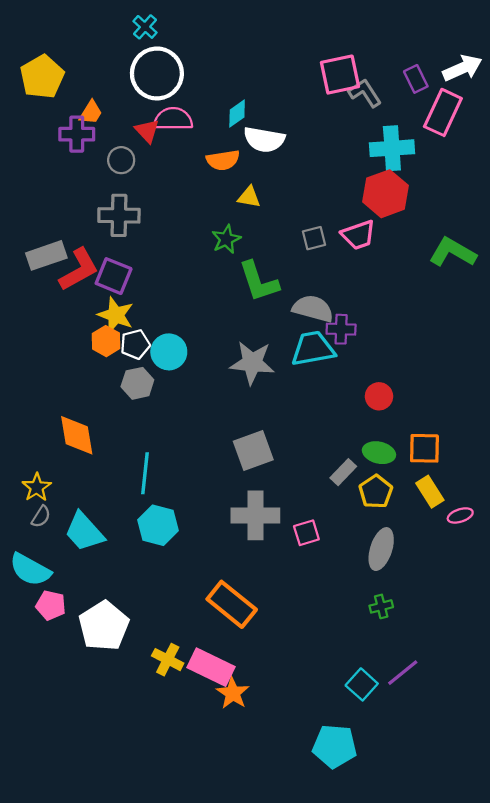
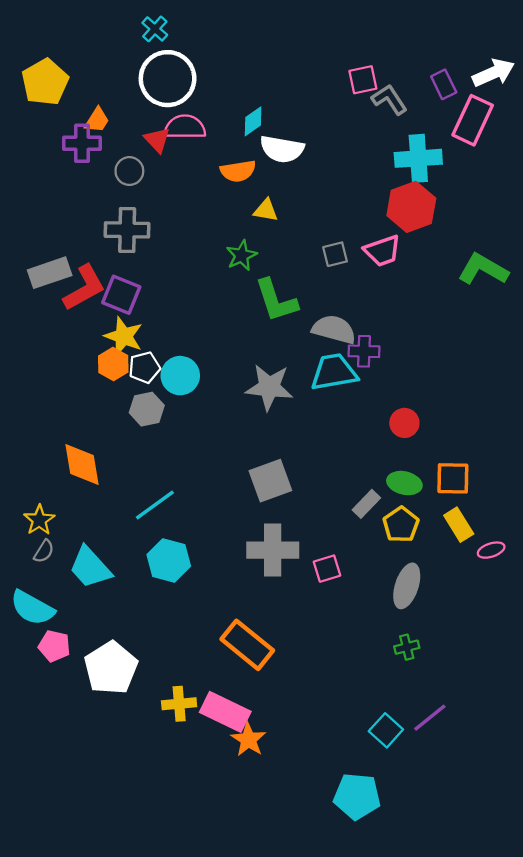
pink square: (340, 75) -> (363, 80), size x0.7
cyan line: (145, 473) -> (155, 505), turned 48
yellow cross: (168, 660) -> (179, 704), turned -32

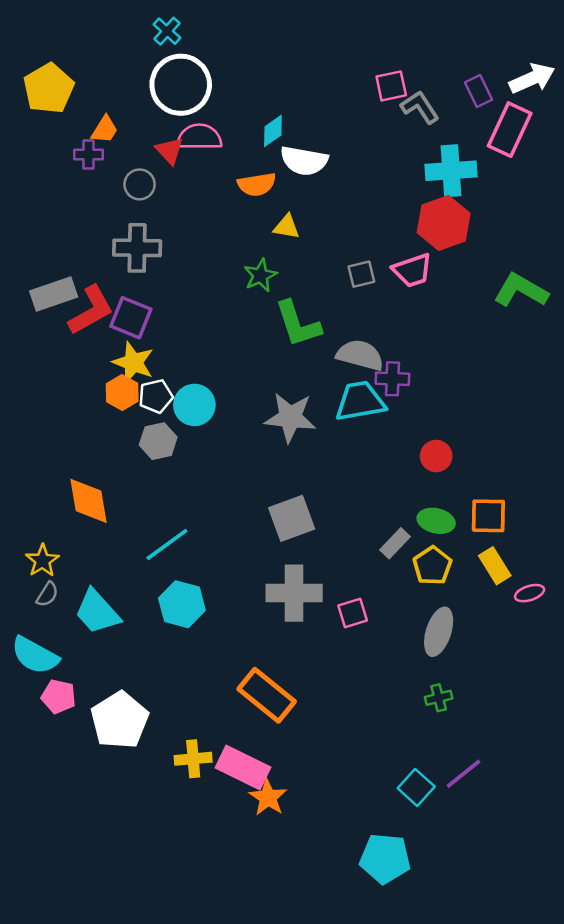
purple cross: (82, 143) -> (88, 154), size x0.7

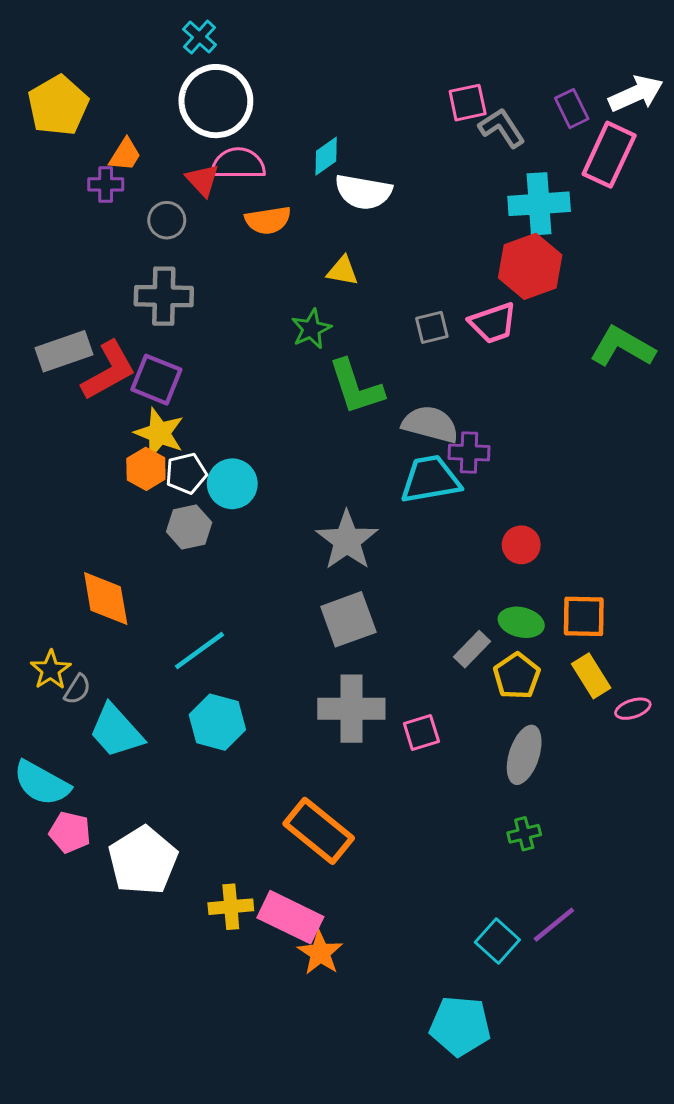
orange semicircle: (257, 184) -> (268, 220), moved
gray star: (290, 417) -> (347, 540), moved, turned 30
gray semicircle: (47, 594) -> (77, 689), moved

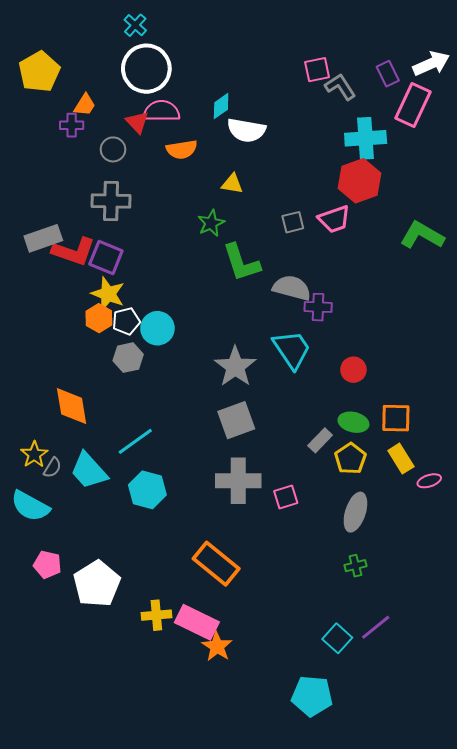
red L-shape: (109, 371) -> (74, 251), turned 48
cyan trapezoid: (430, 479) -> (292, 349), moved, turned 66
cyan trapezoid: (116, 731) -> (89, 471), moved
cyan semicircle: (42, 783) -> (30, 506), moved

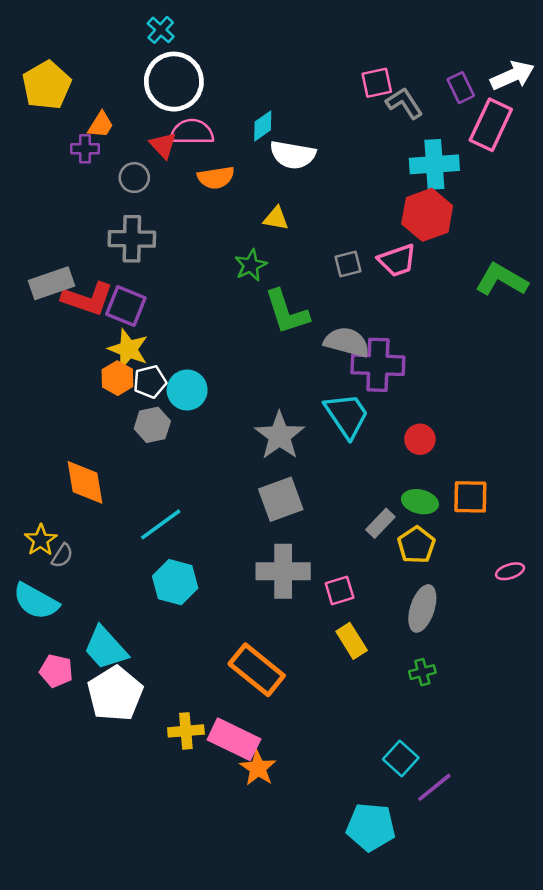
purple cross: (318, 307) -> (378, 365), size x1.6
yellow rectangle: (401, 459) -> (352, 641), moved
cyan trapezoid: (89, 471) -> (105, 648), moved
purple line: (376, 627) -> (434, 787), moved

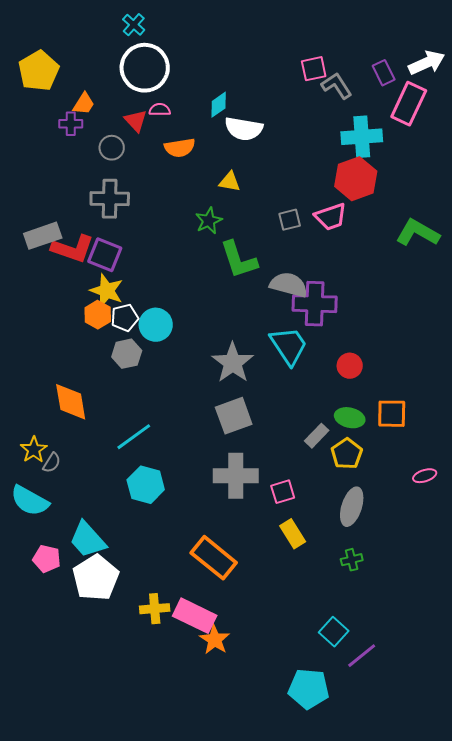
pink semicircle: (192, 132) -> (160, 110), size x0.6

